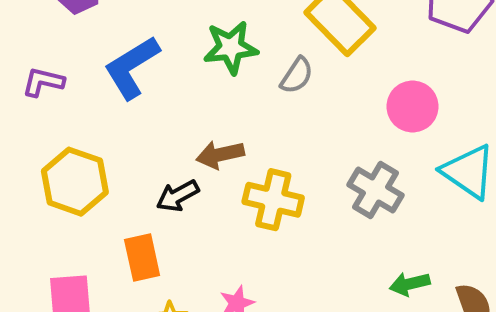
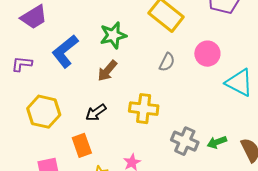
gray semicircle: (297, 75) -> (167, 62), moved
brown arrow: (220, 155) -> (107, 71), moved, turned -30
gray cross: (375, 190) -> (185, 141), moved

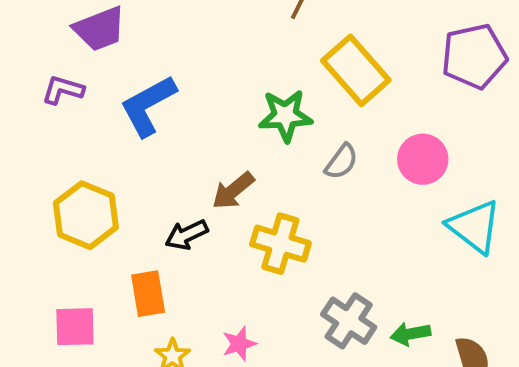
green star: (113, 35) -> (285, 116), moved
purple L-shape: (22, 64) -> (63, 90), moved
brown arrow: (107, 71) -> (233, 191), moved

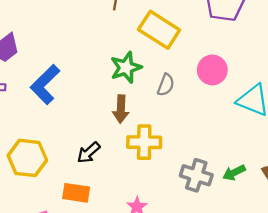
brown arrow: (233, 191) -> (121, 109), moved, turned -32
orange rectangle: (148, 294) -> (76, 193), turned -56

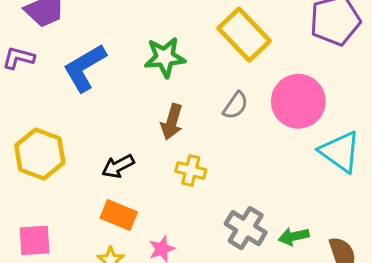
green star: (126, 68) -> (165, 57), moved
pink circle: (212, 70) -> (298, 101), size x1.4
yellow cross: (144, 142) -> (191, 170), size x0.7
orange rectangle: (76, 193) -> (119, 215), moved

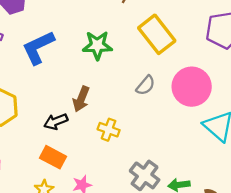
brown arrow: (172, 122) -> (81, 99), moved

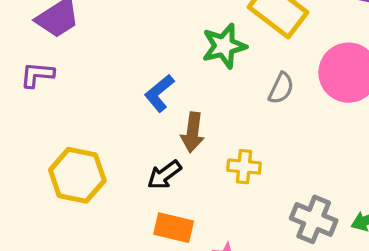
green star: (97, 45) -> (224, 46), moved
blue L-shape: (38, 47) -> (159, 93), moved, size x0.7

